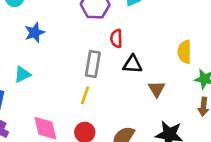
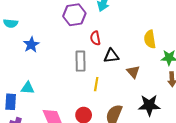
cyan triangle: (22, 74) -> (28, 88), moved, turned 40
yellow line: (85, 95) -> (96, 84), moved

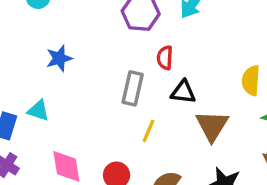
blue star: (31, 45) -> (59, 58), moved
brown triangle: (133, 72) -> (212, 126), size x1.5

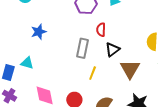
black triangle: (183, 92) -> (112, 50), turned -42

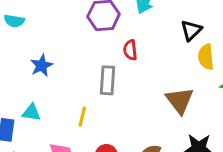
black triangle: (112, 50) -> (191, 30), moved
yellow line: (93, 73) -> (82, 117), moved

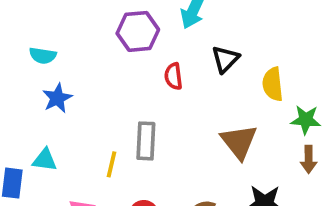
cyan semicircle: (14, 21) -> (43, 55), moved
black triangle: (191, 30) -> (225, 59), moved
gray rectangle: (108, 80) -> (146, 141), moved

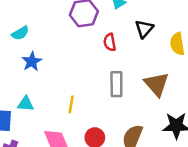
cyan semicircle: (43, 55) -> (20, 33), turned -36
gray rectangle: (146, 141) -> (116, 84), moved

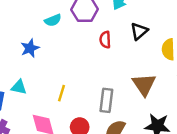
cyan semicircle: (20, 33) -> (53, 20), moved
gray rectangle: (116, 84) -> (106, 100), moved

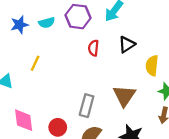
blue star: (30, 48) -> (19, 25), moved
yellow line: (61, 93) -> (35, 63), moved

